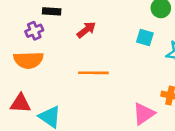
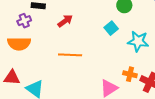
cyan square: (145, 38) -> (111, 28), turned 32

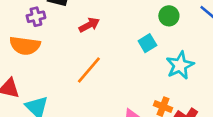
cyan star: (138, 41) -> (180, 65), turned 30
orange line: (70, 55) -> (89, 70), turned -60

